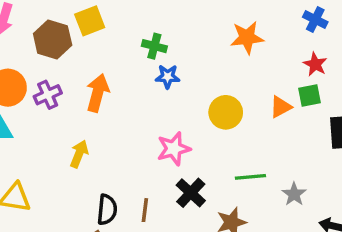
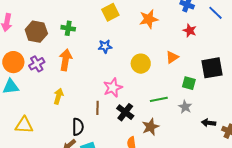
yellow square: (90, 21) -> (110, 12), moved
green cross: (154, 46) -> (68, 28), moved
green square: (309, 95) -> (189, 83), moved, turned 32
brown line: (145, 210) -> (97, 108), moved

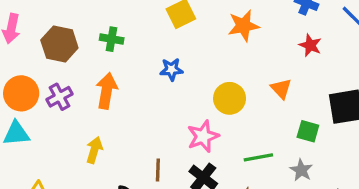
orange triangle: (172, 57) -> (281, 89), turned -40
pink star: (113, 88) -> (203, 136), moved

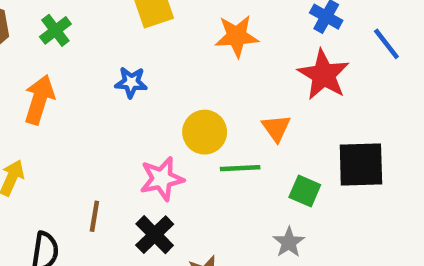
green cross: (112, 39) -> (55, 30), turned 35
red star: (310, 45) -> (324, 75), size x1.6
green line: (258, 157) -> (240, 168), moved

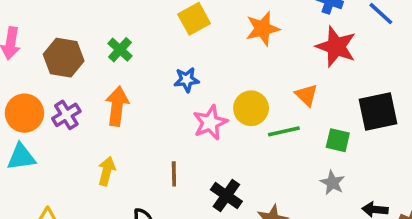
pink star: (162, 179) -> (210, 123), moved
brown line: (94, 216) -> (174, 174), moved

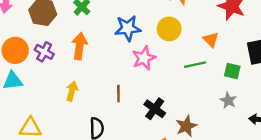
blue star: (187, 80) -> (128, 28), size x1.5
yellow circle: (251, 108) -> (169, 29), moved
purple cross: (66, 115) -> (44, 52), turned -30

